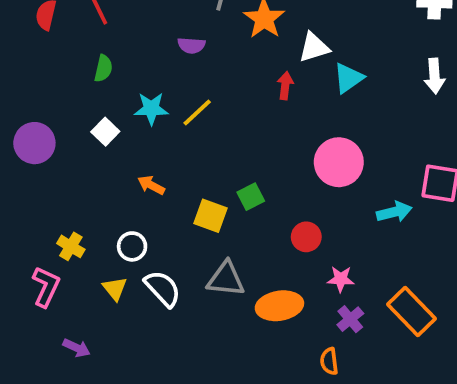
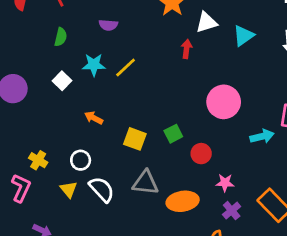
purple semicircle: (191, 45) -> (108, 25), moved
cyan triangle: (348, 78) -> (244, 36), moved
green square: (251, 197) -> (173, 134), moved

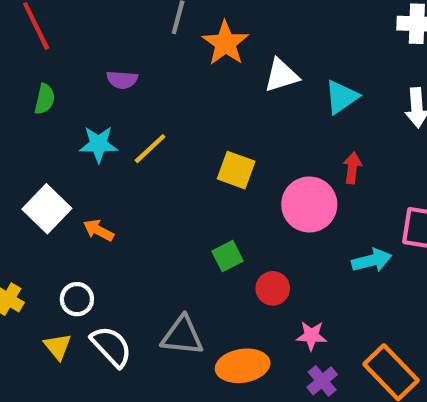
red arrow: (187, 49) -> (352, 168), moved
white square: (62, 81) -> (47, 209), moved, size x1.5
yellow square: (135, 139) -> (236, 170), moved

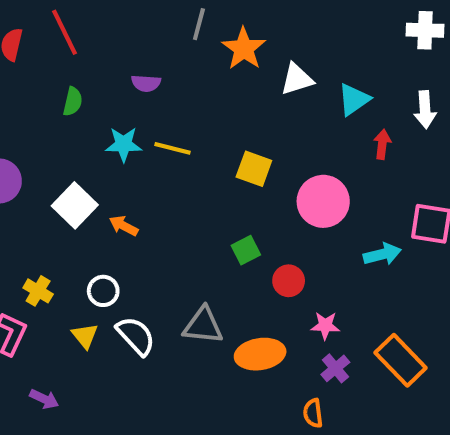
yellow line: (150, 149) -> (172, 148), turned 57
red arrow: (352, 168) -> (382, 144), moved

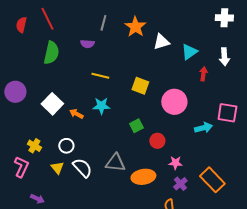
gray line: (199, 24) -> (103, 23), moved
green semicircle: (73, 102) -> (51, 53), size x1.6
cyan star: (124, 144) -> (101, 106), moved

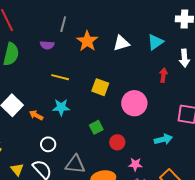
orange star: (135, 27) -> (87, 41), moved
cyan triangle: (189, 52) -> (155, 42), moved
cyan arrow: (203, 128) -> (163, 139), moved
white circle: (66, 146) -> (48, 144), moved

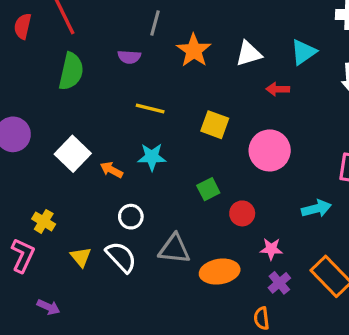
red arrow: (163, 75) -> (278, 89), moved, turned -96

